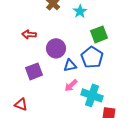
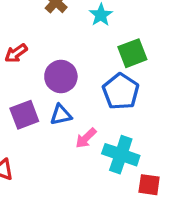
red arrow: (29, 34) -> (16, 53), turned -40
blue triangle: (70, 65) -> (61, 115), moved

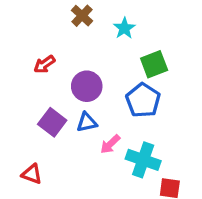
purple square: (24, 115) -> (52, 122), turned -32

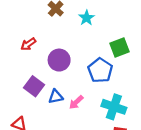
green square: (154, 64) -> (120, 47), moved
blue triangle: (87, 122) -> (56, 97), moved
cyan cross: (143, 160) -> (114, 107), moved

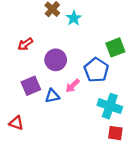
cyan star: (86, 18) -> (74, 18), moved
purple square: (34, 86) -> (31, 86), turned 30
pink arrow: (76, 102) -> (73, 86), moved

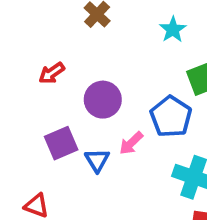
cyan star: (74, 18) -> (173, 30), moved
blue triangle: (52, 96) -> (97, 160), turned -49

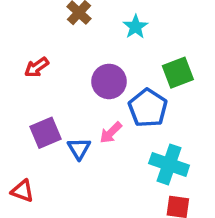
cyan star: (173, 30) -> (135, 27), moved
purple circle: (103, 100) -> (109, 81), moved

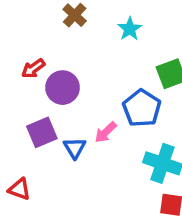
purple circle: (109, 81) -> (63, 88), moved

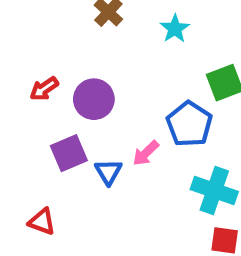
red arrow: (33, 69) -> (44, 89), moved

